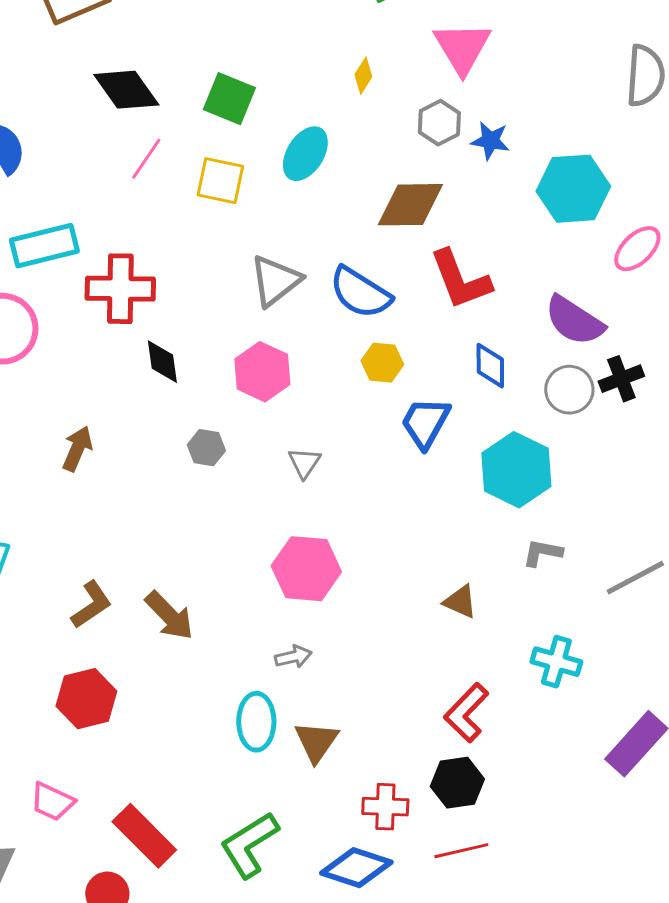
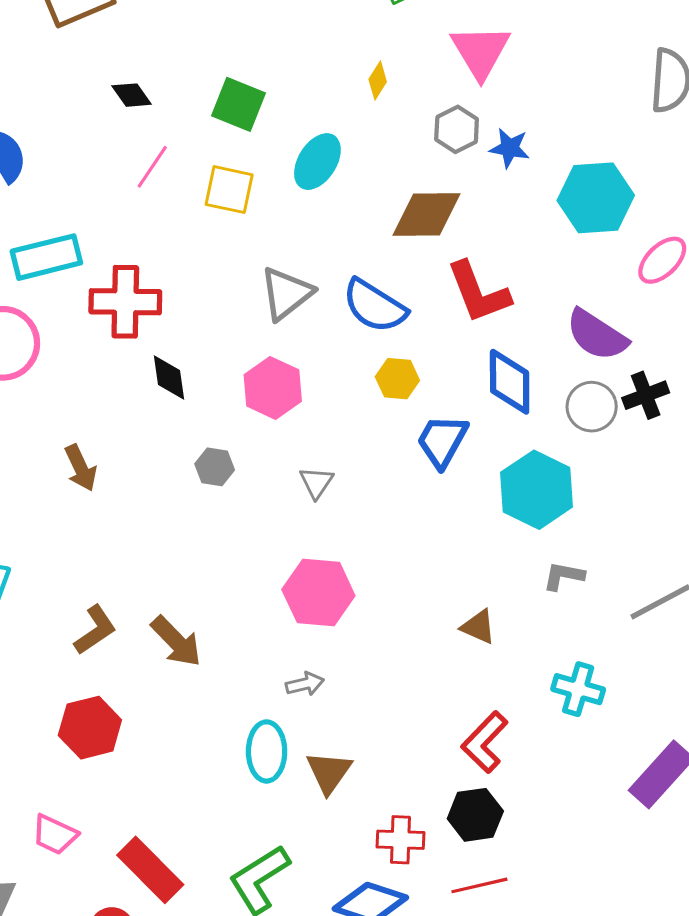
black diamond: (126, 90) -> (132, 95), size x0.6
blue diamond: (490, 366) -> (510, 382), size x1.4
brown arrow: (77, 449) -> (81, 468), turned 132

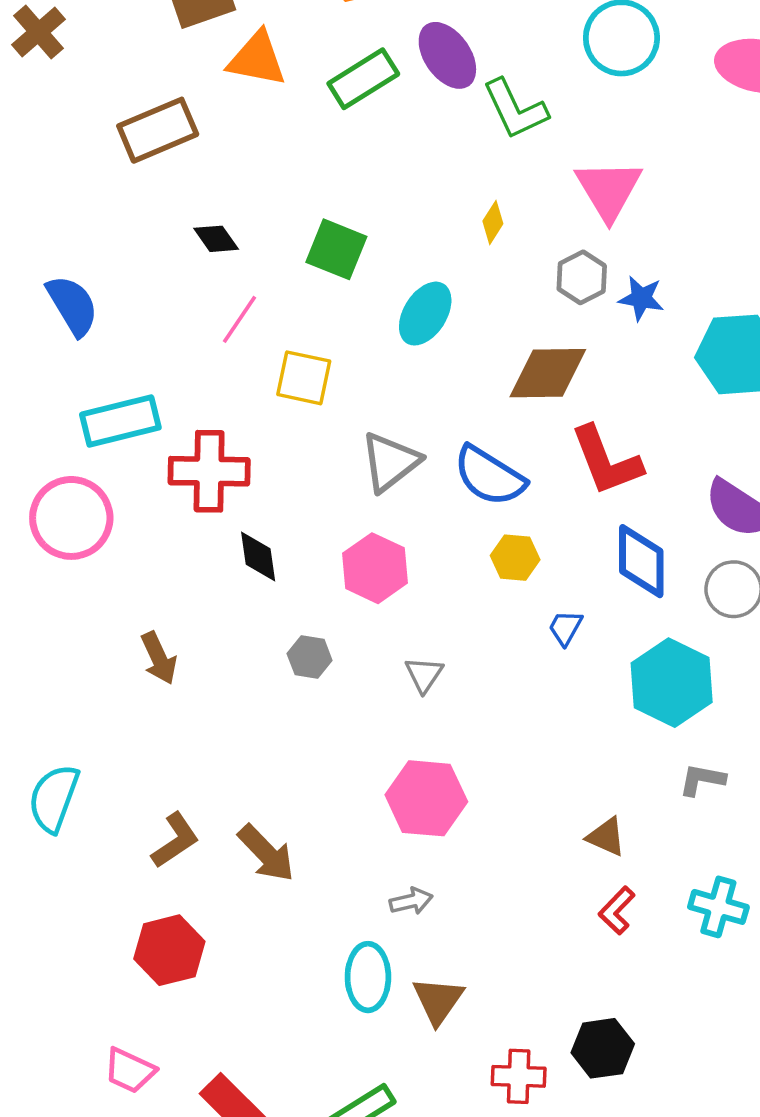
yellow square: (229, 190) -> (304, 378), moved
blue trapezoid: (442, 441) -> (565, 628), size x0.6
red L-shape: (485, 742) -> (617, 910), moved, size x0.7

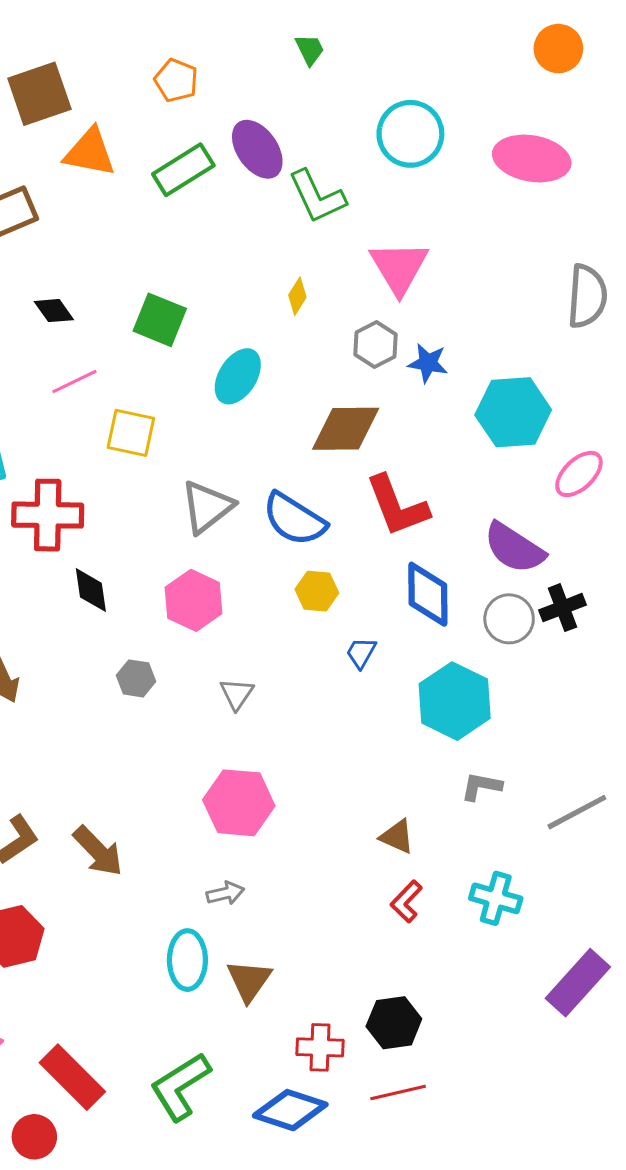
pink line: (239, 319) -> (74, 381), turned 30

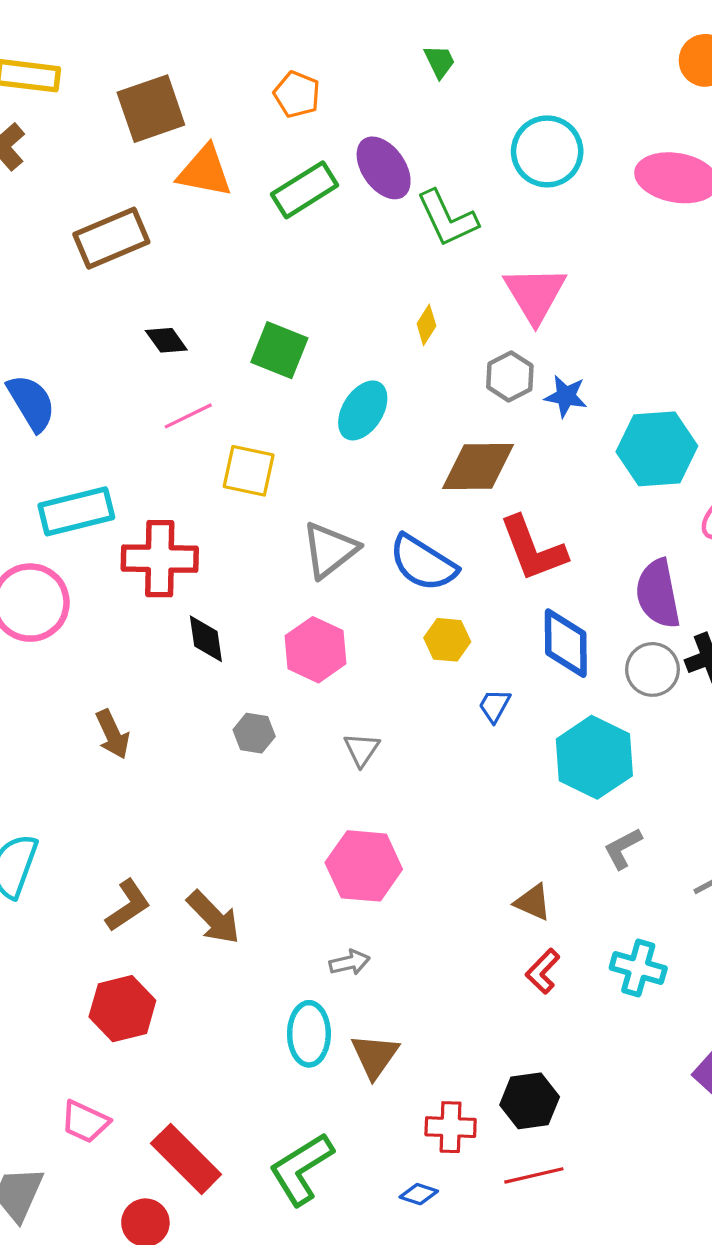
purple semicircle: (514, 548) -> (658, 594), turned 46
gray L-shape: (481, 786) -> (623, 848), turned -39
blue diamond: (290, 1110) -> (419, 1194), size x0.5

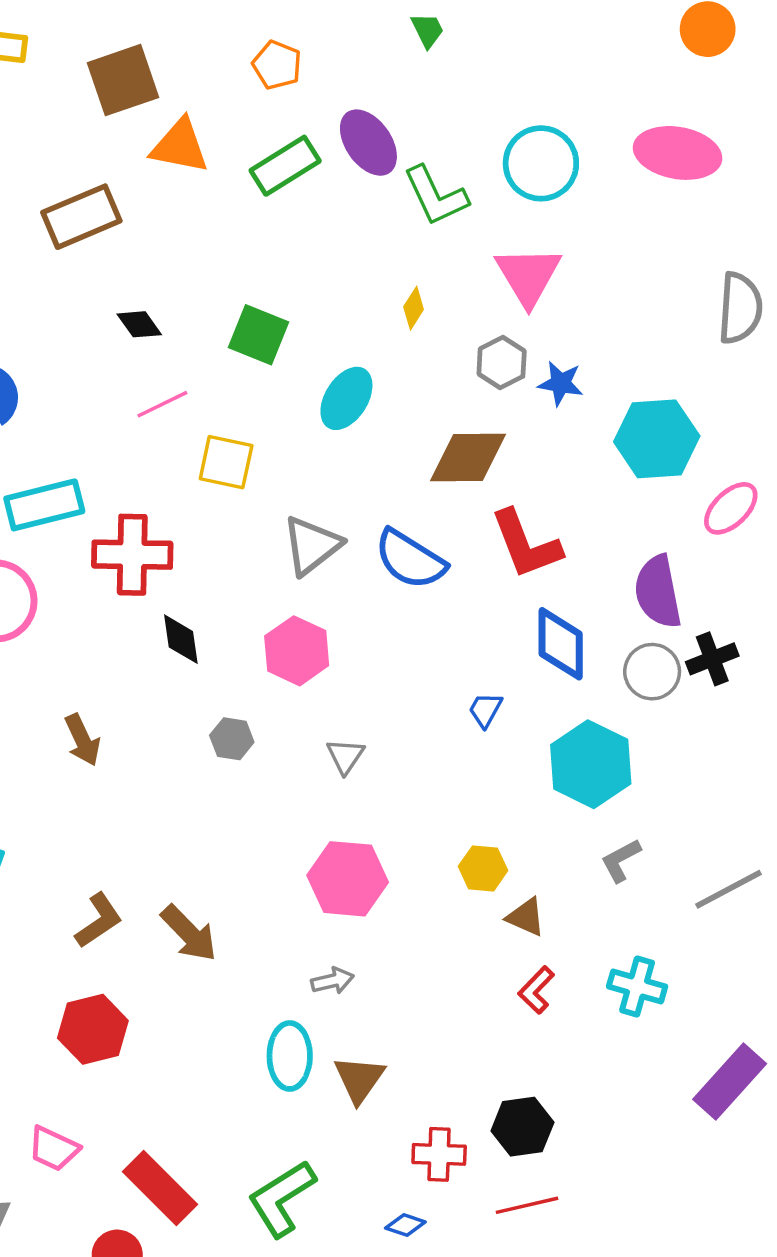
cyan circle: (547, 151) -> (541, 163), moved
yellow hexagon: (447, 640) -> (483, 868), moved

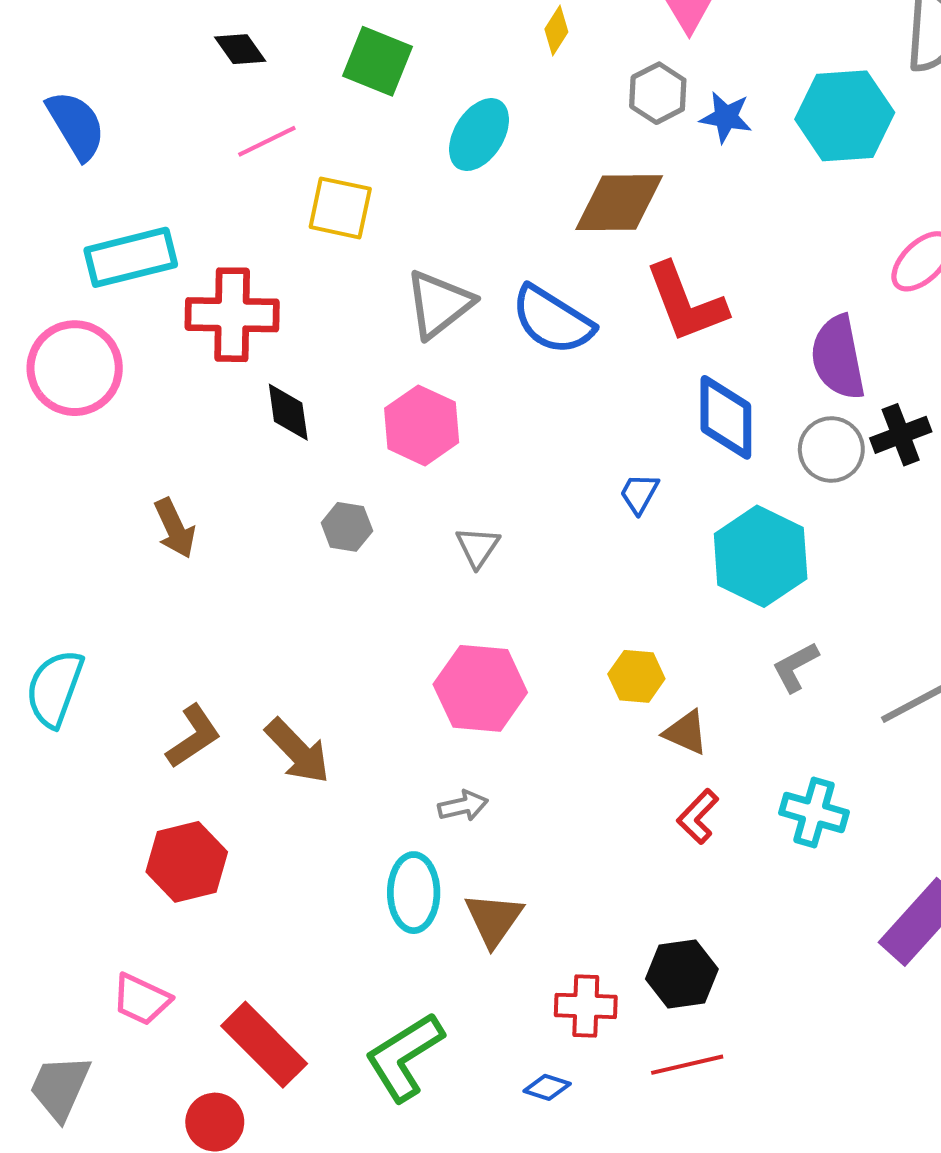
cyan hexagon: (657, 439) -> (845, 116), moved

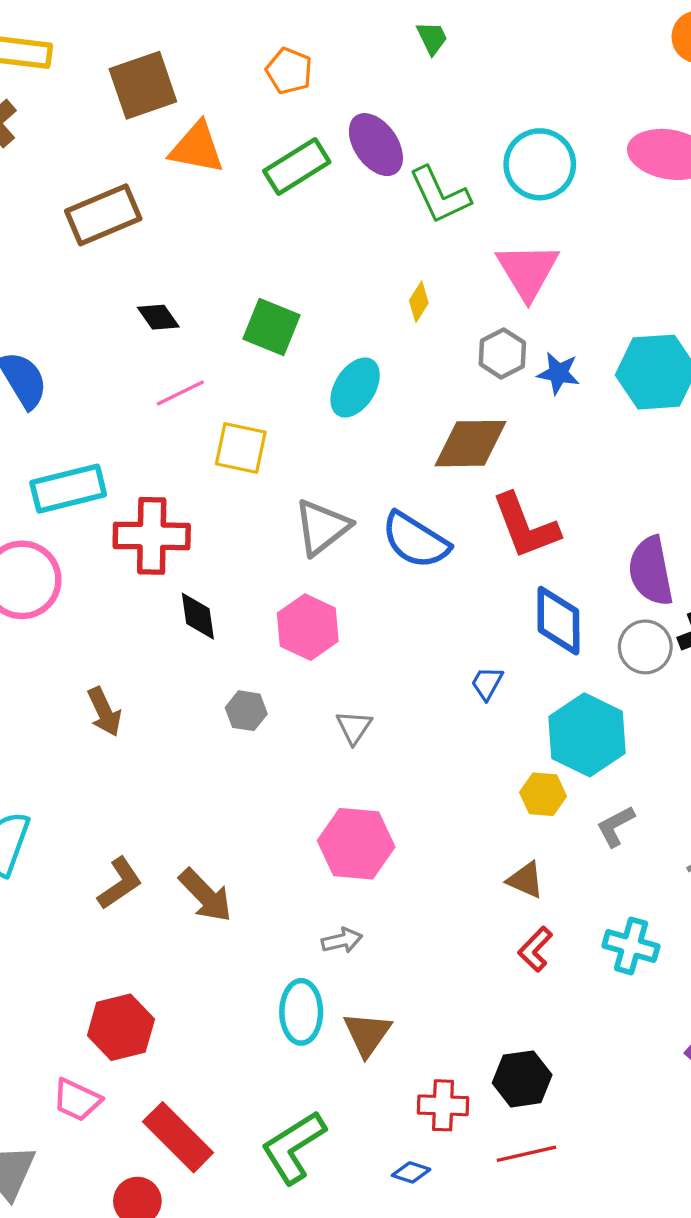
yellow hexagon: (636, 676) -> (543, 794), moved
red hexagon: (187, 862) -> (121, 1027), moved

